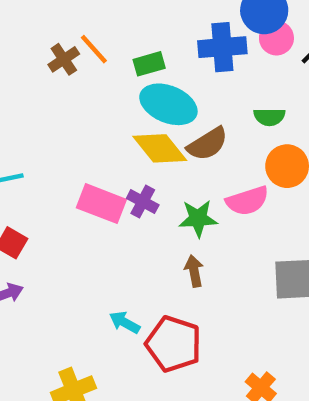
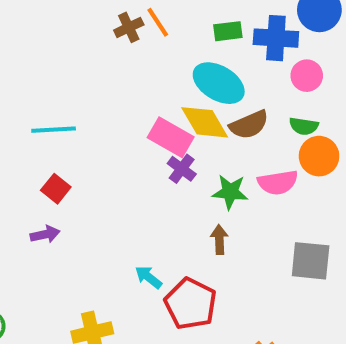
pink circle: (276, 38) -> (307, 76), moved
green rectangle: (149, 64) -> (228, 31), moved
green semicircle: (269, 117) -> (304, 126), moved
pink rectangle: (101, 204) -> (171, 137), moved

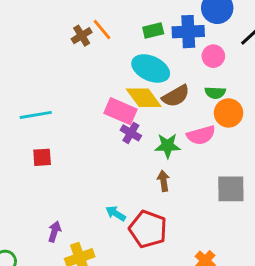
red square: (56, 189) -> (42, 157), turned -36
purple arrow: (45, 234) -> (54, 232), moved, turned -54

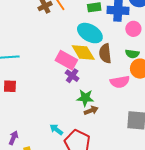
brown semicircle: (176, 96) -> (105, 53), turned 108
green star: (168, 146) -> (85, 98), moved
brown arrow: (164, 181) -> (91, 110), turned 72

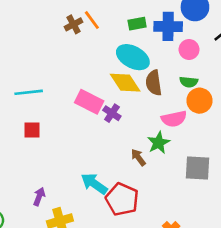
pink rectangle: (66, 60) -> (89, 102), moved
green star: (85, 98) -> (159, 143), moved, turned -30
brown arrow: (91, 110) -> (138, 157), turned -104
cyan arrow: (56, 129) -> (94, 184), size x1.5

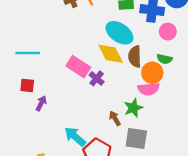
orange circle: (199, 101) -> (152, 73), moved
gray square: (197, 168) -> (136, 138), moved
purple arrow: (39, 197) -> (41, 103), moved

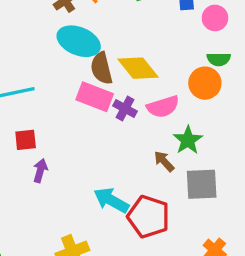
cyan ellipse: (119, 33) -> (79, 41), moved
brown semicircle: (135, 57) -> (102, 68), moved
pink semicircle: (149, 89) -> (163, 107), moved
purple arrow: (41, 103) -> (40, 171), moved

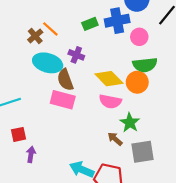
green semicircle: (219, 59) -> (145, 65), size x1.5
yellow diamond: (138, 68) -> (109, 79), moved
pink semicircle: (163, 107) -> (110, 101), turned 35
purple cross: (125, 109) -> (76, 55), moved

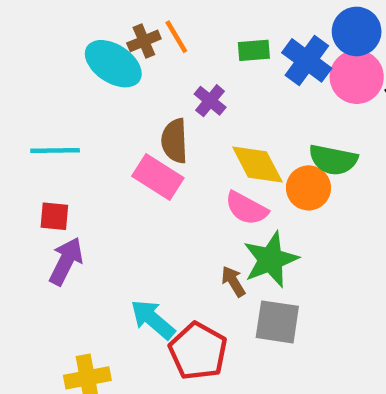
blue cross: (117, 21) -> (307, 60), turned 30
pink circle: (139, 37) -> (357, 77), moved, size x1.5
cyan ellipse: (48, 63) -> (113, 64), moved
green star: (130, 123) -> (271, 260), size x1.4
purple arrow: (31, 154) -> (66, 261), size x1.5

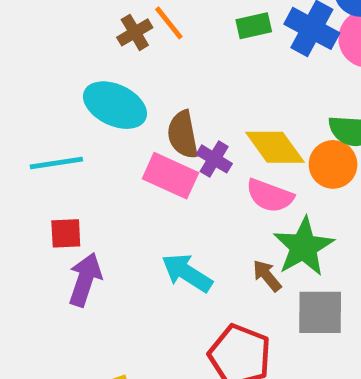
cyan ellipse: (113, 64) -> (115, 105), moved
purple cross: (210, 101) -> (214, 159), moved
cyan arrow: (153, 319) -> (187, 273), moved

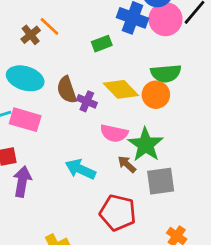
green rectangle: (254, 26) -> (102, 44), moved
pink rectangle: (170, 176) -> (25, 120), moved
pink semicircle: (270, 196) -> (114, 133), moved

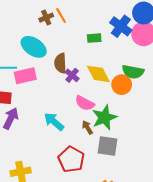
pink rectangle: (25, 120) -> (25, 76), turned -45

